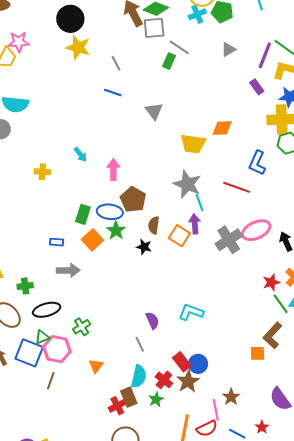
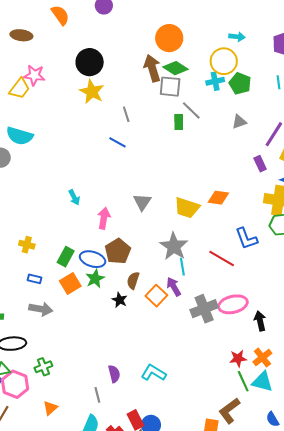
green rectangle: (169, 61) -> (179, 122), turned -35
gray triangle: (154, 111) -> (142, 202), moved
blue L-shape: (257, 163) -> (246, 239), turned -55
yellow cross: (42, 172) -> (27, 245), moved
purple arrow: (195, 224) -> (174, 287), turned -36

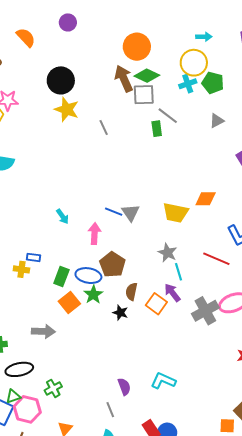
blue line: (118, 142) -> (114, 212), moved
gray star: (174, 246) -> (167, 253), size x0.7
blue rectangle: (35, 279) -> (33, 257), moved

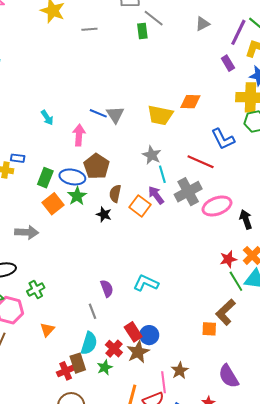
gray line: (104, 128) -> (89, 29), turned -70
gray cross: (205, 311) -> (188, 192), moved

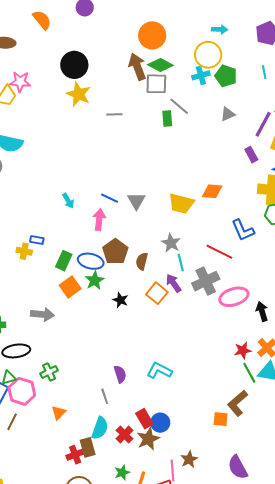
blue line: (98, 113) -> (109, 198), moved
brown semicircle: (115, 194) -> (142, 261), moved
green star: (105, 367) -> (122, 472), moved

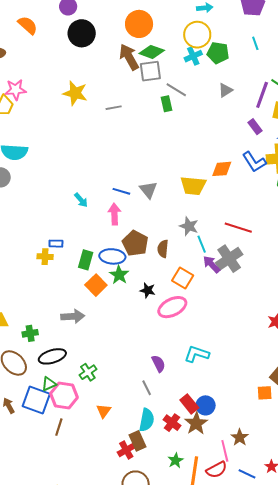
black circle: (74, 65) -> (82, 33), moved
blue L-shape: (243, 230) -> (254, 162), moved
purple arrow: (174, 283) -> (212, 264), moved
pink ellipse: (234, 297) -> (172, 307), moved

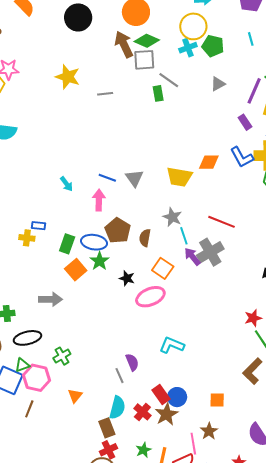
purple semicircle: (158, 364) -> (132, 362), moved
orange square: (265, 393) -> (217, 400), moved
red cross: (126, 450) -> (108, 450), moved

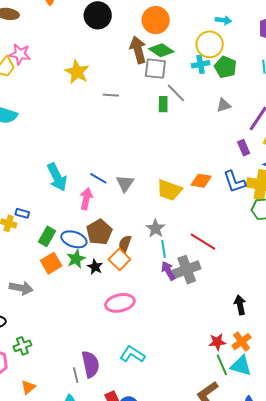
cyan arrow: (66, 184) -> (57, 177), size x1.8
orange square: (163, 268) -> (119, 259), moved
black star: (127, 278) -> (95, 267), moved
purple semicircle: (132, 362) -> (90, 364), size x1.5

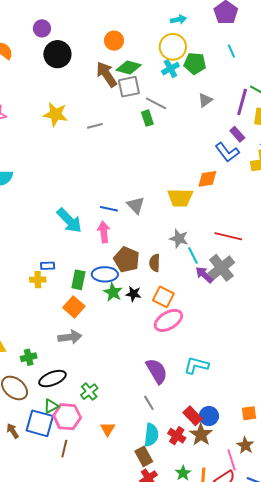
orange circle: (156, 20) -> (114, 41), size x0.7
blue L-shape: (234, 182) -> (227, 152), moved
orange square: (119, 259) -> (163, 297), moved
orange square: (51, 263) -> (74, 307), moved
purple semicircle: (90, 364) -> (157, 371), moved

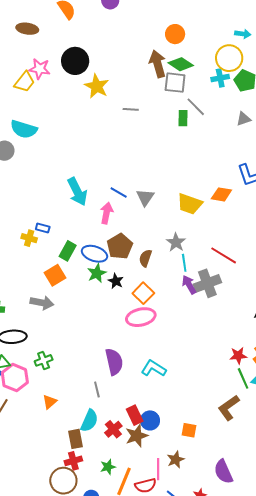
black circle: (57, 54) -> (75, 61), moved

